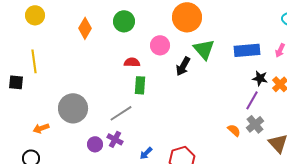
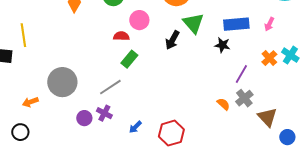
pink circle: (160, 45) -> (139, 20), moved
black star: (260, 78) -> (222, 45), moved
green rectangle: (140, 85) -> (129, 59), turned 36

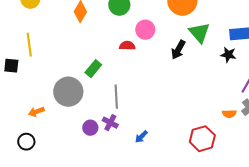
green rectangle: (129, 59) -> (93, 69), moved
gray line: (110, 87) -> (116, 97), turned -60
orange semicircle: (223, 104) -> (229, 114), turned 136
red hexagon: (171, 133) -> (202, 139), moved

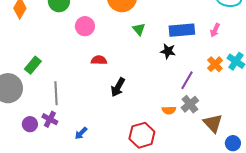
green triangle: (199, 33) -> (139, 29), size x0.6
red semicircle: (127, 46) -> (99, 60), moved
black arrow: (178, 50) -> (118, 87), moved

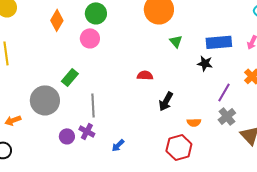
pink circle: (85, 26) -> (90, 38), moved
red semicircle: (99, 60) -> (145, 75), moved
black arrow: (118, 87) -> (166, 101), moved
orange semicircle: (169, 110) -> (194, 122), moved

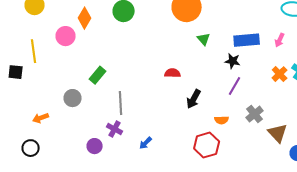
pink circle: (90, 38) -> (66, 36), moved
purple line: (224, 92) -> (235, 86), moved
gray circle: (45, 100) -> (73, 98), size x0.6
purple circle: (67, 136) -> (95, 146), moved

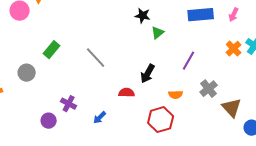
green triangle: (204, 39) -> (158, 33), moved, turned 32
black star: (233, 61) -> (143, 16), moved
red semicircle: (173, 73) -> (127, 93), moved
gray line: (121, 103) -> (96, 58), moved, turned -40

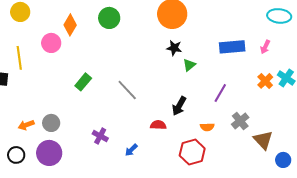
gray circle: (27, 73) -> (51, 123), moved
purple circle: (49, 121) -> (49, 153), moved, size x1.6

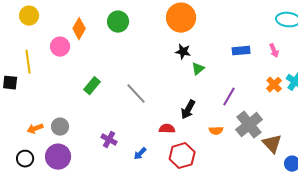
blue rectangle: (232, 47) -> (241, 51), size x0.7
pink arrow: (265, 47) -> (274, 51), turned -48
gray cross: (240, 121) -> (249, 125), size x1.5
red hexagon: (192, 152) -> (182, 156), moved

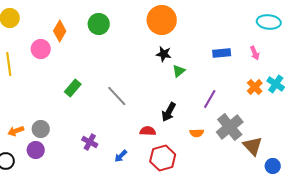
purple circle: (58, 157) -> (36, 150), moved, size x0.7

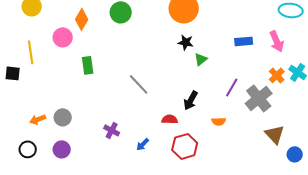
pink arrow: (255, 53) -> (277, 41), size x1.5
green rectangle: (73, 88) -> (88, 65), moved, turned -48
gray cross: (230, 127) -> (259, 98), moved
purple circle: (36, 150) -> (62, 149), moved

